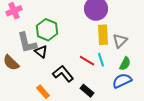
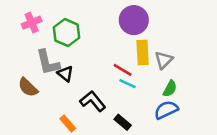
green hexagon: (47, 30) -> (67, 33), moved
cyan line: (101, 60) -> (128, 84), moved, turned -48
red line: (87, 61) -> (123, 70), moved

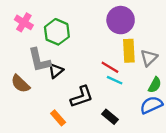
pink cross: (32, 23) -> (24, 22), turned -36
black triangle: (65, 74) -> (56, 71), turned 42
black L-shape: (93, 101) -> (82, 97), turned 110

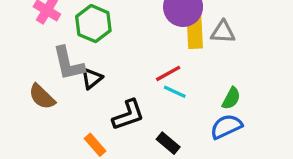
yellow rectangle: (129, 51) -> (195, 32), moved
gray triangle: (149, 58) -> (223, 32), moved, turned 48
red line: (110, 67) -> (168, 73), turned -60

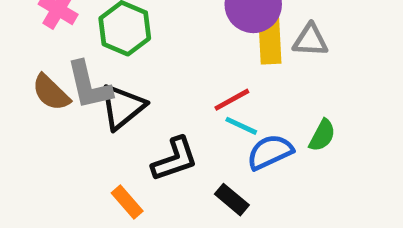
black triangle: (92, 78) -> (122, 107), size x1.5
brown semicircle: (42, 97) -> (51, 93), moved
blue semicircle: (226, 127) -> (270, 152), moved

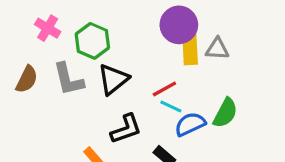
brown semicircle: (51, 93) -> (27, 79), moved, turned -108
black triangle: (122, 107) -> (113, 79), moved
green semicircle: (322, 135) -> (225, 113), size x1.4

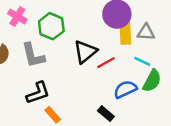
black triangle: (113, 79) -> (85, 52), moved
cyan line: (171, 107) -> (142, 61), moved
black L-shape: (126, 129) -> (38, 93), moved

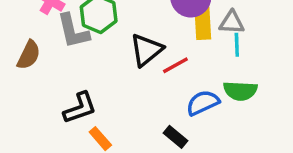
gray L-shape: (33, 55) -> (73, 31), moved
cyan line: (142, 61) -> (237, 45), moved, turned 63
green semicircle: (152, 81) -> (240, 91), turned 65

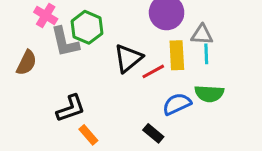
yellow rectangle: (203, 23) -> (177, 55), moved

